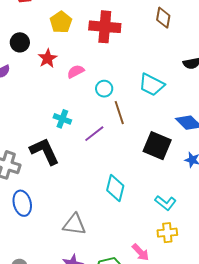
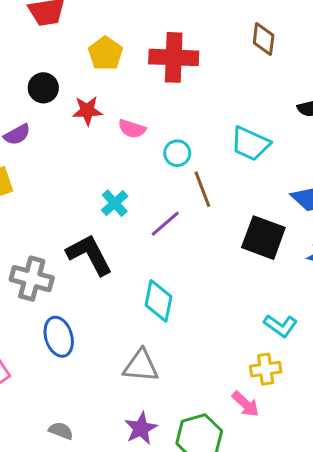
red star: (48, 58) -> (87, 111), turned 30
pink semicircle: (76, 71) -> (132, 129), turned -132
cyan cross: (62, 119) -> (115, 203), turned 30
cyan diamond: (115, 188) -> (159, 301), moved
yellow cross: (167, 233) -> (266, 369), moved

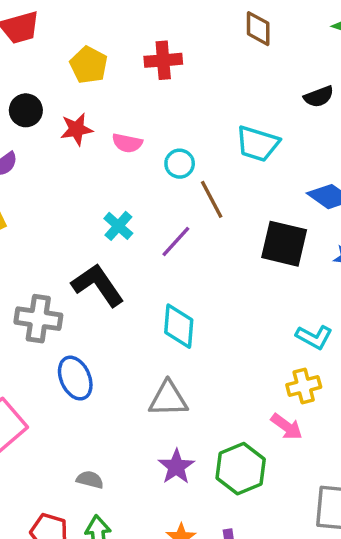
red cross: (174, 57) -> (163, 60), size x0.7

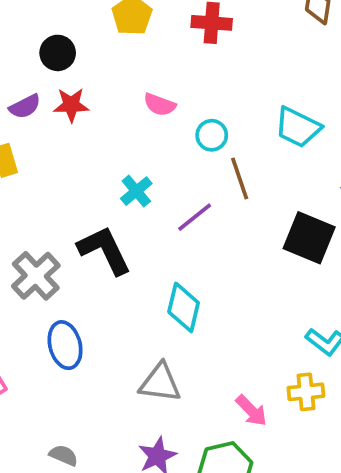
red star: (77, 129) -> (71, 105), moved
gray cross: (38, 319) -> (36, 276), turned 30
pink arrow: (287, 427) -> (251, 411), moved

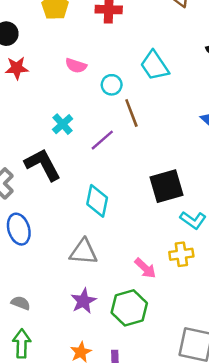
cyan trapezoid: (298, 127) -> (155, 66), moved, turned 32
black square: (309, 238) -> (166, 186), moved, turned -36

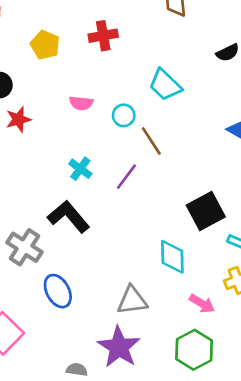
cyan diamond: (97, 201) -> (172, 257), moved
purple star: (83, 301) -> (119, 347), moved, size x1.5

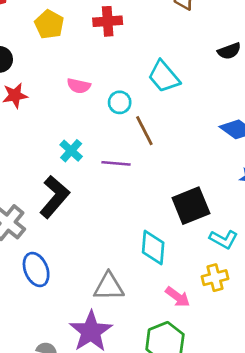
purple line: (126, 177) -> (116, 163), turned 52
black L-shape: (69, 217) -> (54, 197), turned 75

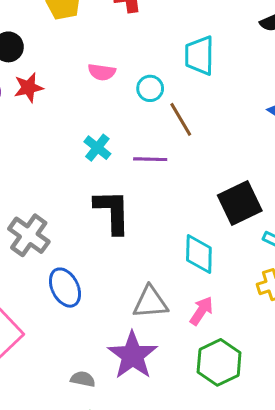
cyan trapezoid: (164, 77) -> (199, 55), turned 44
black L-shape: (54, 197) -> (112, 212), moved, turned -39
pink arrow: (178, 297) -> (201, 311), moved, turned -90

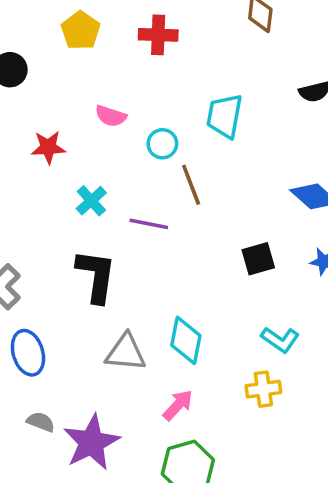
red star: (29, 88) -> (48, 147), moved
black square: (240, 203) -> (258, 259), moved, size x0.7
gray triangle: (150, 302) -> (126, 352), moved
gray semicircle: (83, 379) -> (41, 422), moved

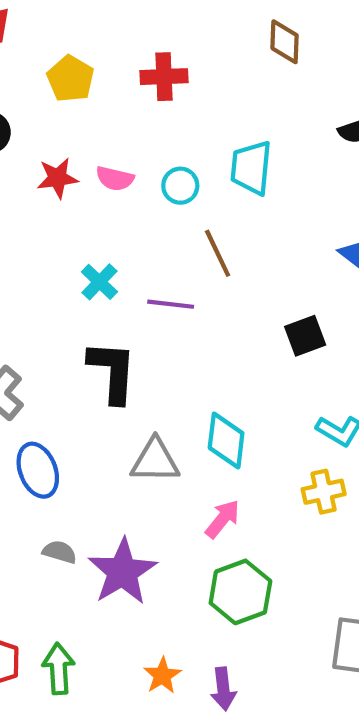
cyan circle: (162, 144) -> (180, 186), moved
red star: (48, 147) -> (57, 178), moved

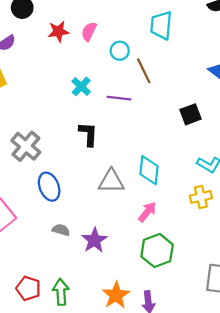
pink semicircle: (115, 178) -> (89, 32), turned 102
cyan circle: (180, 186) -> (120, 51), moved
black L-shape: (112, 372) -> (88, 134), size x0.7
purple star: (122, 572) -> (94, 240), size x0.7
orange star: (162, 675) -> (116, 295), size x1.4

